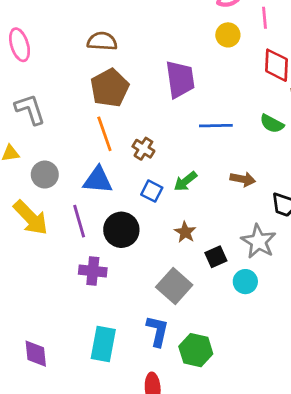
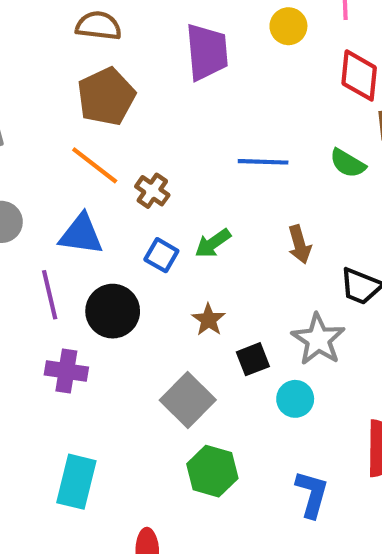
purple trapezoid: (180, 79) -> (207, 52), moved
orange line: (104, 134) -> (95, 165), turned -36
brown arrow: (243, 179) -> (299, 244), turned 60
blue L-shape: (157, 331) -> (312, 494), moved
green hexagon: (196, 350) -> (212, 471), moved

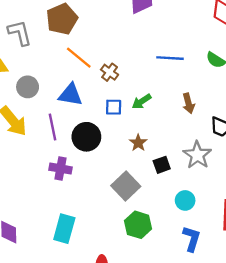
brown pentagon: (106, 97) -> (62, 19), moved
blue square: (161, 255) -> (114, 107), turned -30
cyan circle: (295, 399) -> (185, 200), moved

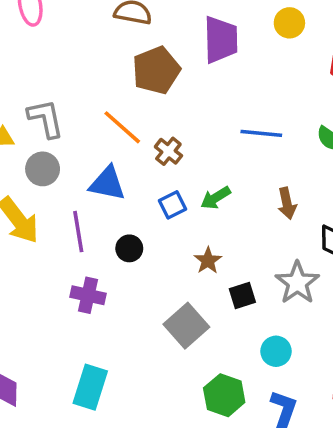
brown pentagon: (62, 19) -> (156, 70), moved
gray L-shape: (20, 33) -> (46, 118), moved
blue square: (114, 107) -> (172, 205), turned -30
black circle: (86, 137) -> (129, 248), size x0.6
green hexagon: (138, 225) -> (224, 395), moved

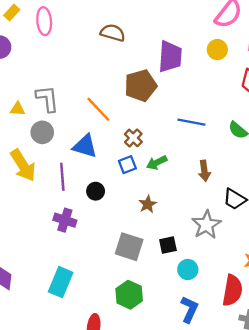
brown pentagon: (156, 70) -> (141, 86), moved
brown cross: (168, 151) -> (133, 138), moved
black square: (242, 295) -> (168, 245), moved
gray square: (186, 326) -> (129, 247), turned -36
green hexagon: (224, 395) -> (129, 295), moved

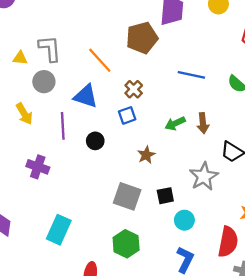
green arrow: (157, 163) -> (175, 123), moved
yellow arrow: (23, 165) -> (24, 114), size x0.7
purple cross: (65, 220) -> (38, 167), moved

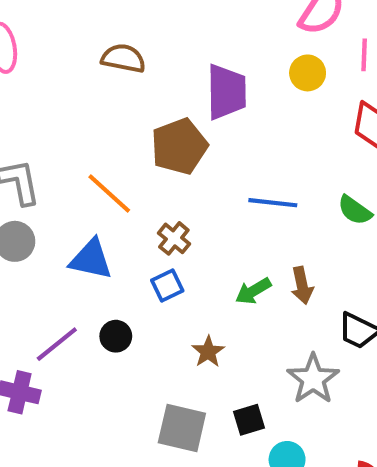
purple line: (63, 126) -> (57, 344), moved, turned 60

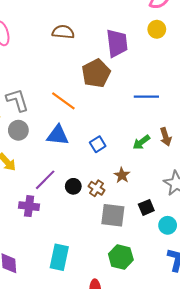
brown cross: (174, 238) -> (97, 188), moved
black circle: (116, 336) -> (73, 186), moved

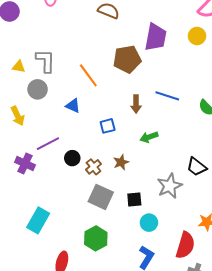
blue triangle: (58, 135) -> (73, 106), size x0.7
brown arrow: (166, 137) -> (136, 104), moved

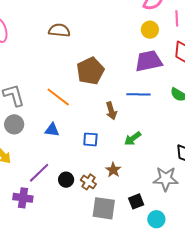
purple trapezoid: (156, 37) -> (149, 61), moved, turned -96
blue square: (108, 126) -> (90, 139), turned 35
gray star: (170, 186) -> (166, 179), turned -30

